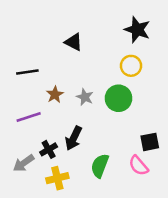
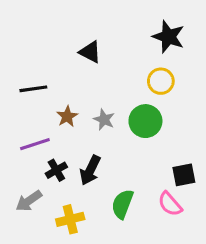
black cross: (49, 149) -> (56, 170), moved

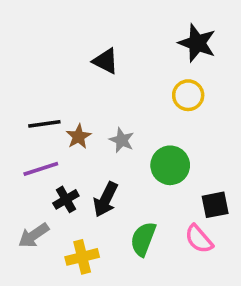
black line: (33, 89) -> (44, 124), moved
green circle: (145, 121) -> (170, 165), moved

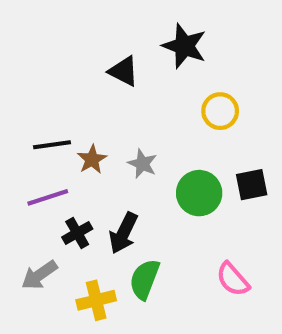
black star: (197, 43) -> (184, 46), moved
black square: (215, 205) -> (252, 185), moved
green semicircle: (143, 239) -> (144, 279), moved

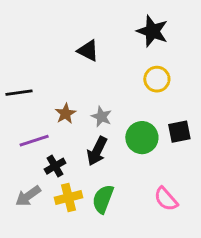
black star: (184, 46) -> (152, 31), moved
black line: (52, 145) -> (19, 93), moved
black arrow: (123, 233) -> (97, 151), moved
yellow cross: (96, 300) -> (69, 198), moved

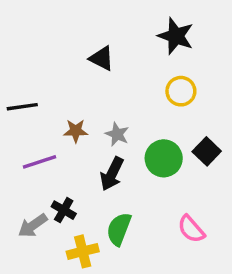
brown star: (66, 114) -> (76, 131), turned 30
black square: (179, 132) -> (207, 151), turned -35
black cross: (55, 166) -> (64, 210), moved, turned -30
yellow cross: (69, 198) -> (83, 251), moved

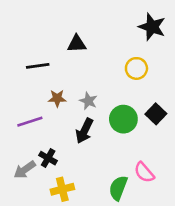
black star: (176, 36) -> (152, 27), moved
black triangle: (102, 58) -> (77, 44), turned -30
black line: (22, 107) -> (38, 66), moved
green semicircle: (119, 229) -> (118, 188), moved

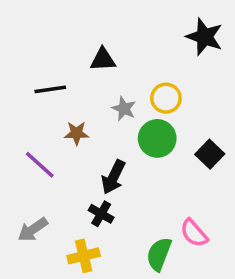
yellow circle: (136, 68) -> (166, 98), moved
gray star: (88, 101) -> (124, 109), moved
green circle: (123, 119) -> (157, 138), moved
purple line: (30, 122) -> (40, 165), turned 60
black cross: (48, 158) -> (101, 214), moved

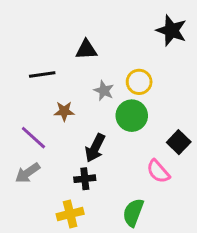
black square: (210, 154) -> (179, 142), moved
black cross: (101, 214) -> (85, 179), turned -36
gray arrow: (33, 230) -> (28, 173), moved
pink semicircle: (194, 233) -> (158, 171), moved

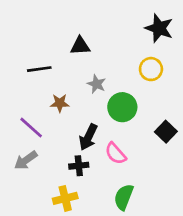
yellow circle: (139, 82) -> (151, 69), moved
pink semicircle: (158, 171) -> (116, 153), moved

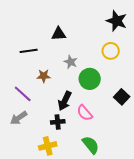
green semicircle: (124, 197) -> (91, 145), turned 120

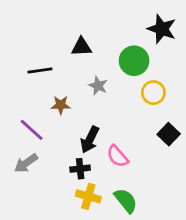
yellow circle: (111, 51) -> (153, 93), moved
green circle: (90, 79) -> (134, 61), moved
yellow cross: (48, 146) -> (88, 196), moved, turned 30

